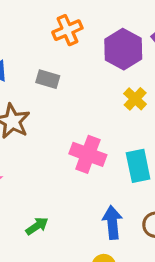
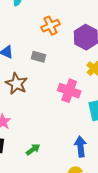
pink cross: (88, 154) -> (69, 91), moved

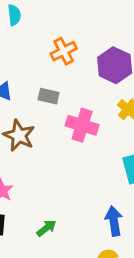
pink cross: (69, 91) -> (82, 125), moved

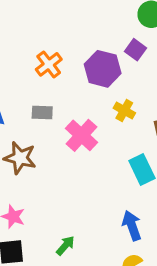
pink cross: (82, 125) -> (81, 135), turned 36

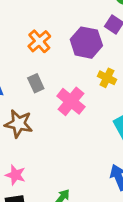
gray rectangle: (42, 113) -> (36, 83), turned 66

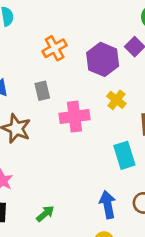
pink cross: (71, 101) -> (75, 117), turned 32

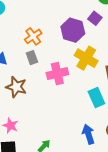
orange cross: (55, 48) -> (33, 36), moved
yellow cross: (116, 100) -> (86, 58), size x1.6

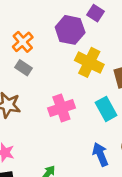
gray rectangle: (32, 58) -> (24, 68), turned -32
pink cross: (57, 74) -> (61, 108), moved

